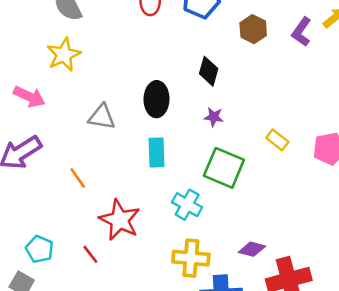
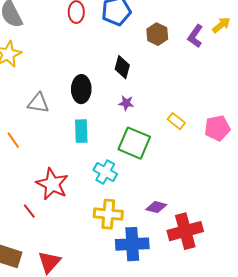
orange line: (78, 178) -> (13, 140), moved

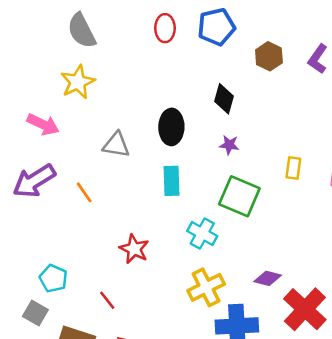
yellow rectangle: (176, 121) -> (293, 168), turned 60
red star: (52, 184) -> (134, 249), size x0.7
red line: (29, 211) -> (107, 300), moved
yellow cross: (108, 214) -> (206, 287), turned -32
red cross: (185, 231) -> (305, 309), turned -32

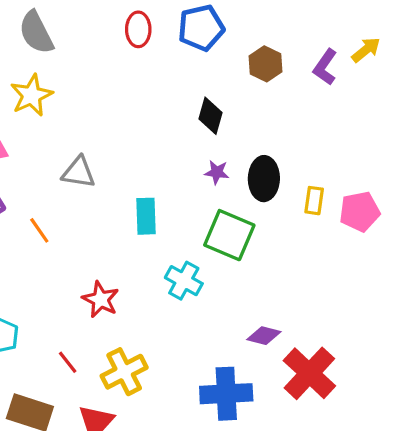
black ellipse: (171, 127) -> (264, 179), moved
yellow rectangle: (293, 168) -> (314, 201), moved
yellow cross: (206, 287) -> (124, 372), moved

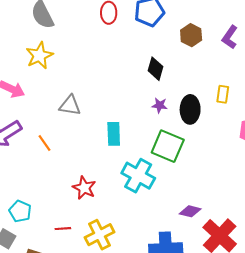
yellow rectangle: (314, 201) -> (223, 94), moved
cyan cross: (184, 281) -> (138, 176), size x1.4
red line: (68, 362) -> (63, 229), turned -56

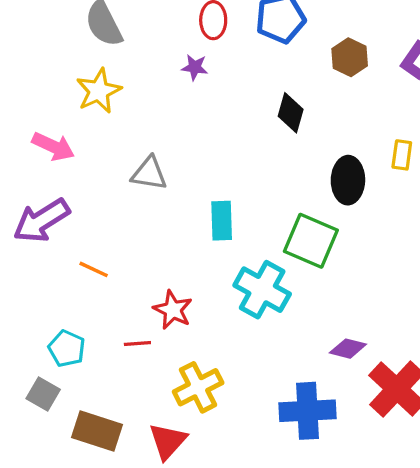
purple star: (160, 105) -> (195, 67), moved
orange line: (45, 143) -> (94, 269), moved, turned -30
red line: (63, 229) -> (137, 343), moved

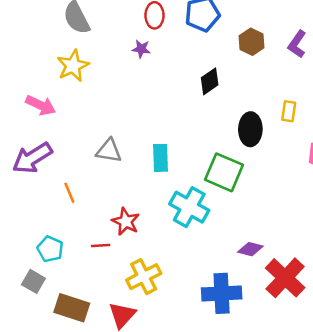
black diamond: (291, 113) -> (210, 81), turned 40
gray triangle: (149, 173) -> (109, 151), moved
orange line: (94, 269) -> (69, 193), turned 42

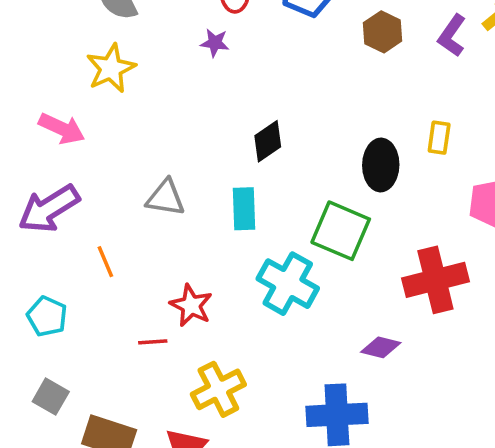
black diamond: (210, 81) -> (268, 141), moved
cyan pentagon: (50, 249) -> (47, 316), moved
red cross: (285, 278) -> (435, 280), moved, turned 33

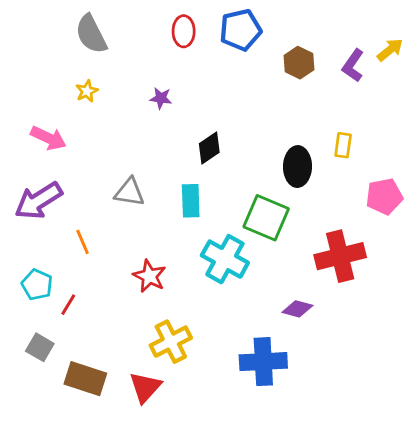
purple star: (215, 43) -> (161, 98), moved
yellow star: (111, 68) -> (87, 91), size x0.6
red line: (153, 342) -> (68, 305), moved, turned -55

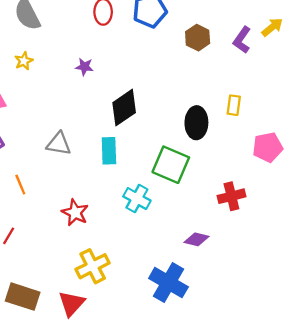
black diamond: (209, 148) -> (124, 108), size x1.4
red cross: (340, 256) -> (231, 196), size x0.7
cyan cross: (225, 259) -> (137, 199), size x0.7
blue cross: (263, 362) -> (168, 283), turned 33

